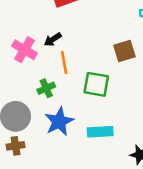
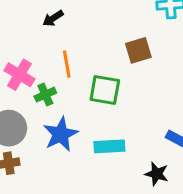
black arrow: (53, 39) -> (53, 18), moved
pink cross: (25, 50) -> (19, 75), moved

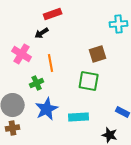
pink cross: (19, 75) -> (22, 54), moved
green square: (105, 90) -> (89, 81), moved

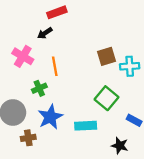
cyan cross: (119, 24) -> (130, 66), moved
green square: (89, 81) -> (107, 98), moved, turned 30
brown cross: (13, 128) -> (28, 138), moved

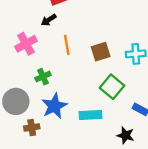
pink cross: (23, 56) -> (26, 44), turned 30
brown square: (107, 56) -> (101, 52), moved
orange line: (55, 66) -> (67, 45), moved

